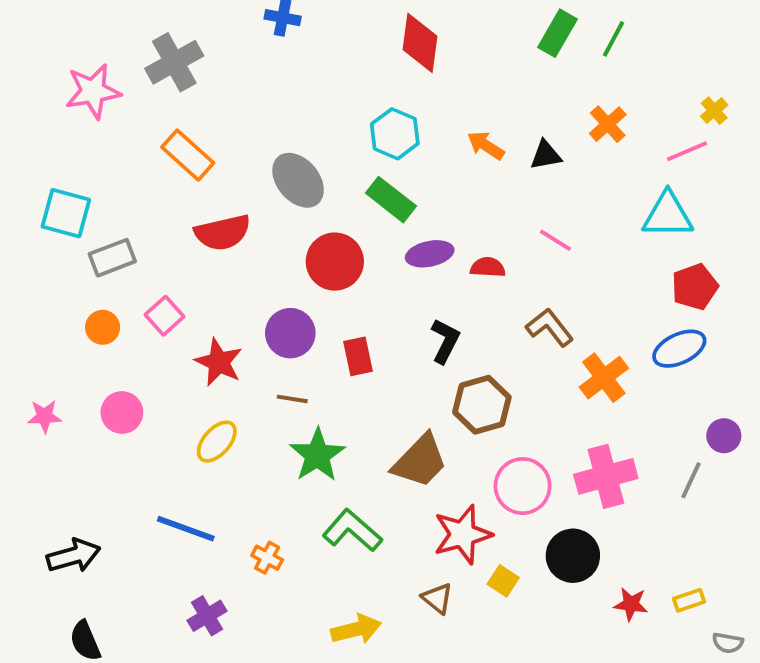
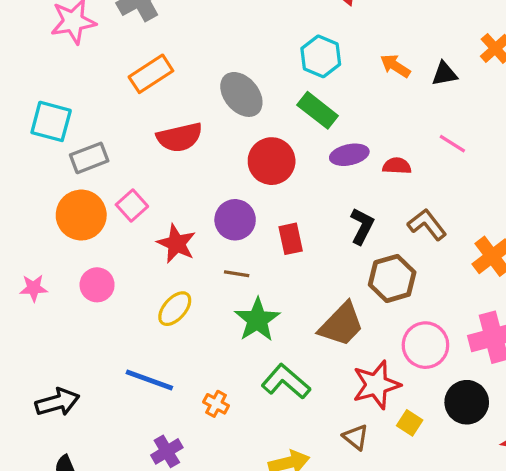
orange rectangle: (188, 155) -> (151, 74), turned -75
orange circle: (103, 327) -> (81, 215), size x1.8
brown L-shape: (550, 327) -> (427, 225), moved

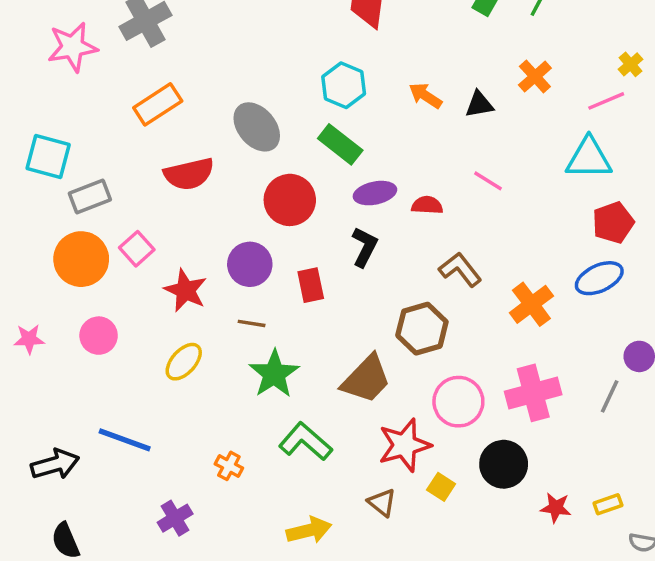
black L-shape: (362, 226) -> (365, 247), moved
blue line: (149, 380) -> (125, 440), moved

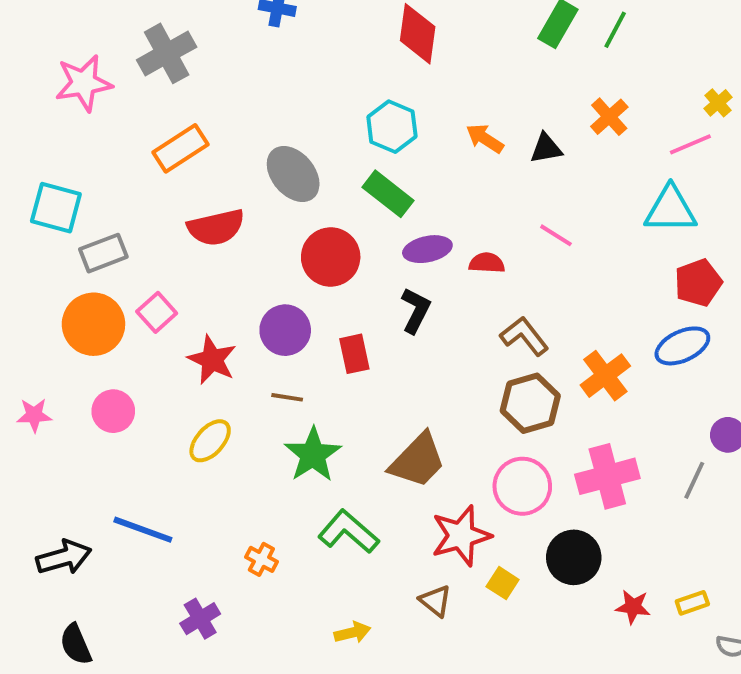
brown hexagon: (422, 329) -> (530, 403), moved
yellow arrow: (309, 530) -> (352, 632), size x0.7

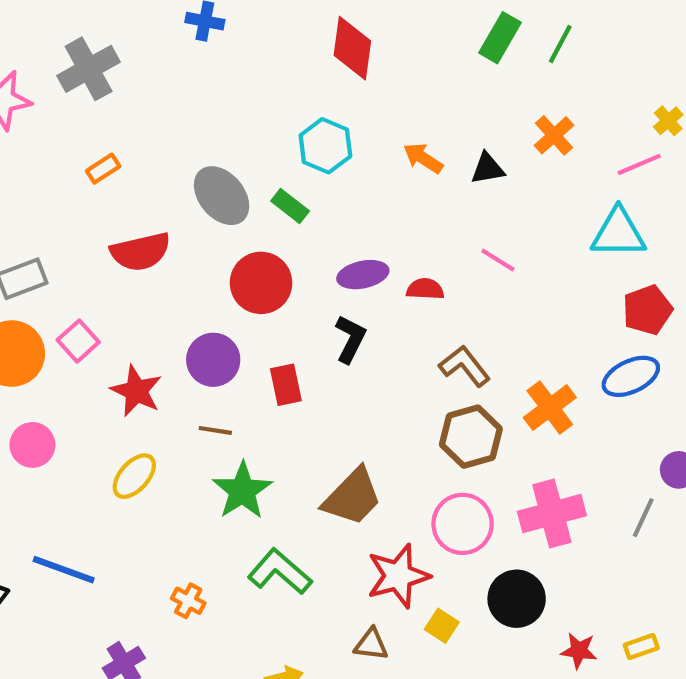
orange rectangle: (180, 148) -> (103, 169), size x0.6
green rectangle: (388, 194) -> (290, 206), moved, size x0.7
brown triangle: (435, 601) -> (371, 644), turned -32

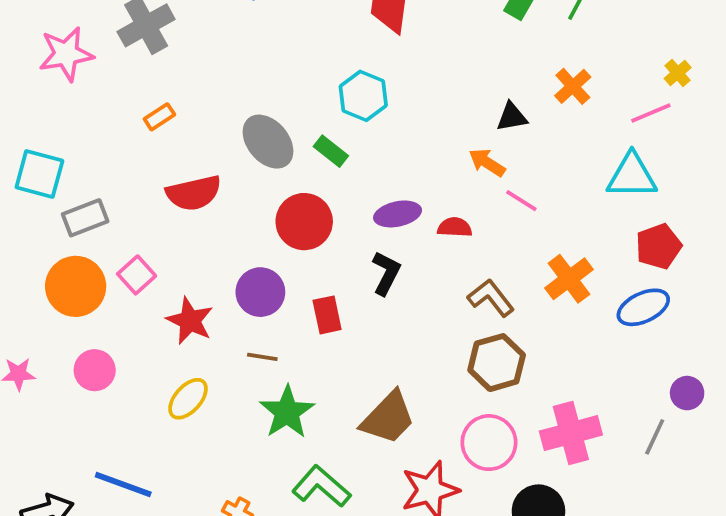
orange arrow: (423, 158) -> (487, 163), moved
orange cross: (550, 408) -> (569, 279), moved

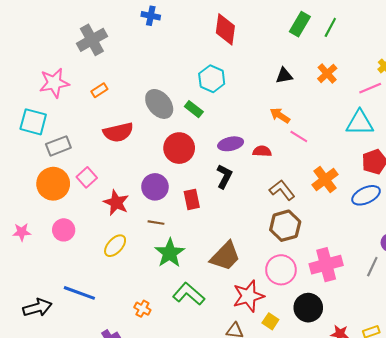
pink star: (66, 54) -> (54, 83), moved
black triangle: (512, 117) -> (284, 76), moved

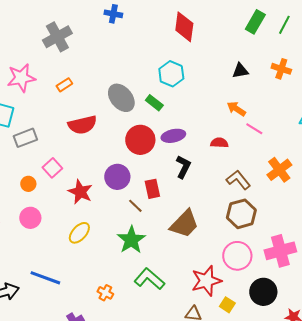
orange cross: (327, 73) -> (281, 69), turned -30
purple ellipse: (231, 144) -> (173, 136), moved
orange circle: (53, 184) -> (28, 184), moved, size x0.5
brown line: (156, 223) -> (135, 206), moved, turned 35
brown trapezoid: (225, 256) -> (184, 224), moved

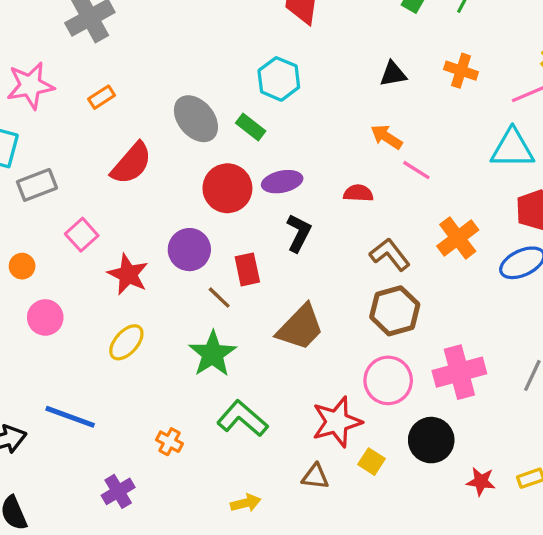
red semicircle: (82, 125) -> (131, 163), turned -36
orange circle: (28, 184) -> (22, 266), moved

